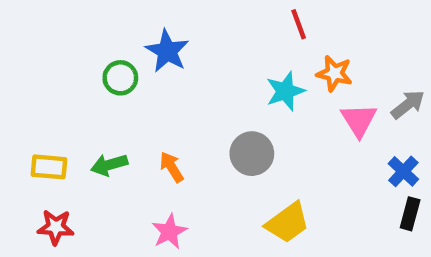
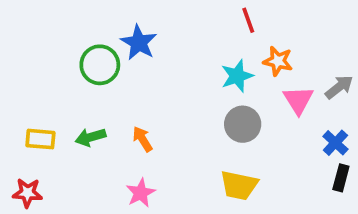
green circle: (120, 78) -> (100, 65), size x1.4
gray circle: (252, 154) -> (243, 124), moved
yellow trapezoid: (288, 223) -> (239, 185), turned 48
red star: (56, 227) -> (27, 193), moved

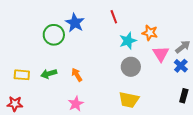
red line: (248, 20) -> (114, 17), moved
blue cross: (335, 143) -> (181, 66), moved

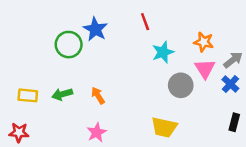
orange star: (150, 33) -> (204, 42), moved
gray circle: (131, 67) -> (181, 85), moved

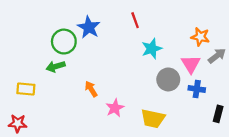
orange star: (204, 42) -> (200, 37), moved
blue cross: (230, 84) -> (197, 89), moved, turned -35
green arrow: (62, 94) -> (56, 66), moved
pink star: (97, 132) -> (115, 108), moved

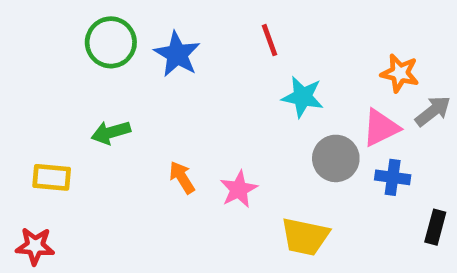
green circle: (64, 42) -> (111, 42), moved
cyan star: (152, 49) -> (303, 97), turned 30
pink triangle: (191, 64) -> (381, 128), turned 36
pink star: (115, 108) -> (239, 189), moved

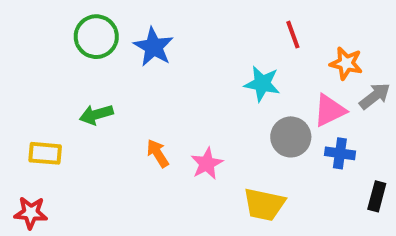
red line: (269, 40) -> (293, 35), moved

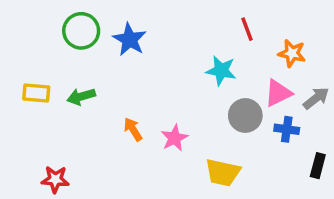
gray arrow: (375, 96) -> (316, 98), moved
yellow rectangle: (45, 153) -> (36, 93), moved
red star: (31, 213) -> (55, 179), moved

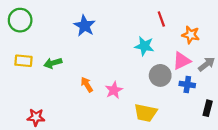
green circle: (81, 31) -> (20, 20), moved

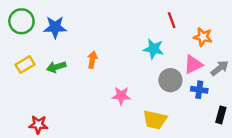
blue star: (84, 26) -> (55, 27), moved, turned -30
yellow rectangle: (23, 61) -> (25, 65), turned -36
orange arrow: (87, 84) -> (92, 60), moved, turned 42
pink star: (114, 90) -> (121, 96), turned 30

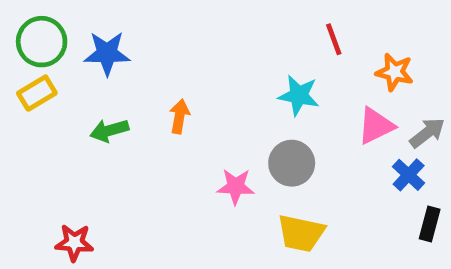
yellow rectangle: (25, 65) -> (37, 93), moved
gray circle: (170, 80) -> (292, 163), moved
blue cross: (199, 90) -> (409, 175), moved, turned 35

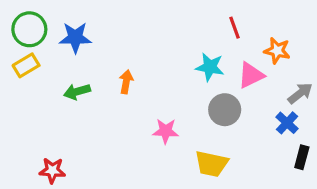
pink triangle: (376, 126) -> (251, 75), moved
gray circle: (292, 163) -> (225, 110), moved

